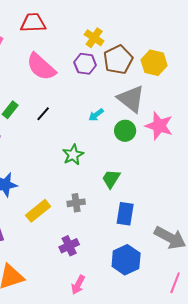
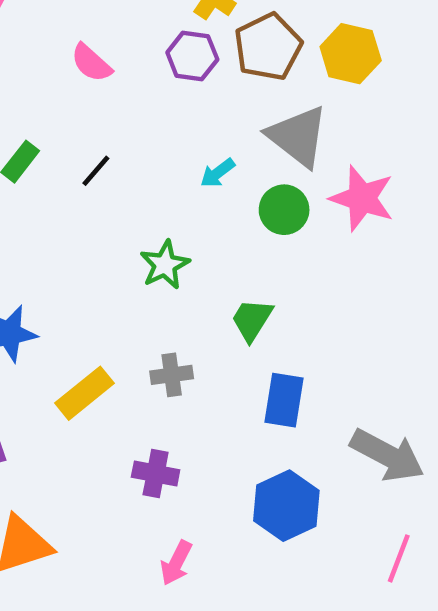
pink semicircle: (41, 67) -> (91, 63), size x0.6
purple cross: (69, 246) -> (156, 474), turned 36

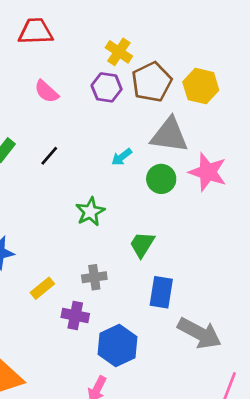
gray triangle: (298, 136) -> (169, 135), turned -30
yellow rectangle: (84, 393) -> (42, 288), size x0.7
gray arrow: (387, 455) -> (199, 333), moved
purple cross: (156, 474) -> (75, 315), moved
blue hexagon: (286, 506) -> (118, 345), moved

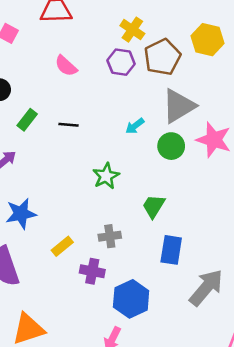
yellow hexagon: (201, 86) -> (207, 40), moved
gray triangle: (169, 135) -> (179, 106), turned -39
black line: (49, 156) -> (68, 125), turned 54
gray arrow: (199, 333) -> (206, 288), turned -78

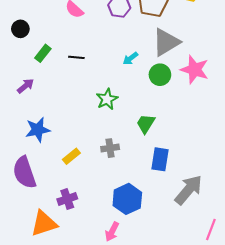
purple cross: (92, 271) -> (67, 199), moved, turned -30

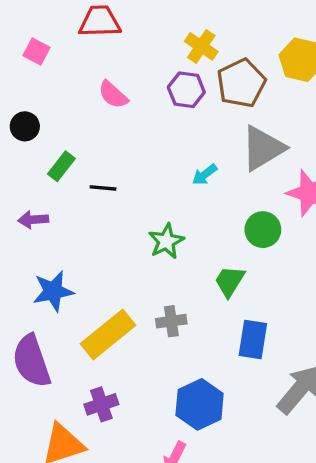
black line: (76, 57) -> (103, 188), moved
green circle: (160, 75) -> (263, 230), moved
purple arrow: (25, 86) -> (33, 220), turned -144
yellow rectangle: (71, 156) -> (108, 334), size x1.8

